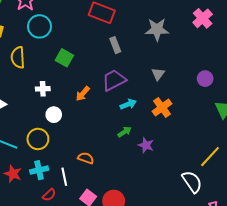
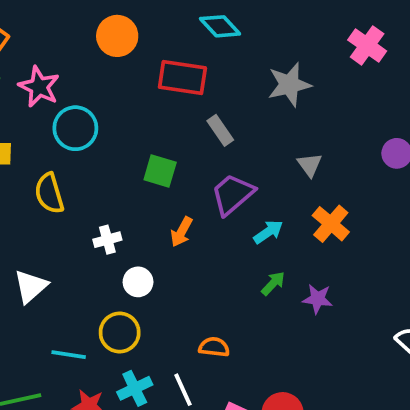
green square: (64, 58) -> (160, 171), moved

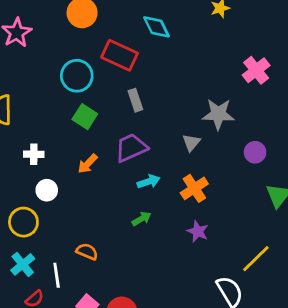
gray star: (289, 85) -> (218, 114), moved
cyan circle: (75, 128) -> (77, 76), moved
purple star: (318, 299) -> (198, 231), moved
cyan cross: (135, 388) -> (23, 264), turned -30

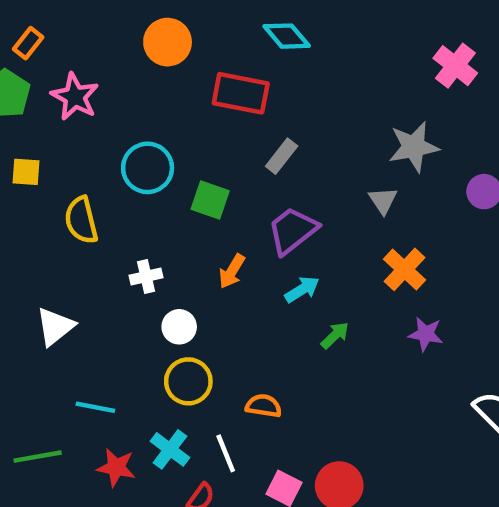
cyan circle: (77, 76) -> (148, 168), moved
gray rectangle: (135, 100) -> (282, 156), turned 70
cyan arrow: (149, 182) -> (302, 289), moved
yellow circle: (23, 222) -> (188, 381), moved

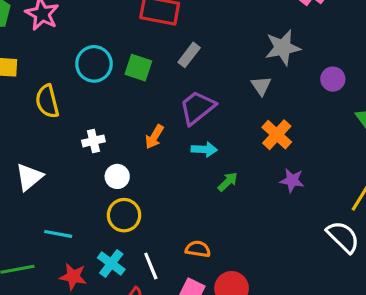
green square: (210, 200) -> (138, 68), moved
cyan arrow: (302, 289) -> (204, 149), turned 35
orange semicircle: (264, 406) -> (198, 249), moved

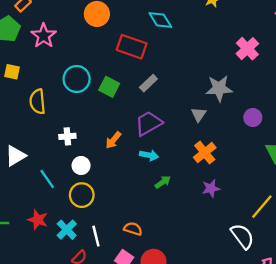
purple star: (292, 180) -> (211, 188), turned -30
cyan line: (58, 234) -> (47, 179), moved, turned 36
red star: (73, 277) -> (38, 220), moved

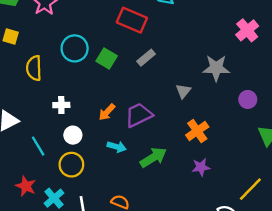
gray triangle: (199, 114) -> (183, 91), moved
purple trapezoid: (148, 123) -> (139, 115), moved
cyan arrow: (149, 155) -> (117, 147), moved
green arrow: (163, 182) -> (153, 157), size x1.6

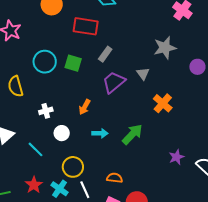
purple trapezoid: (139, 115) -> (114, 82), moved
yellow circle: (71, 165) -> (73, 167), moved
purple star: (201, 167) -> (176, 157), moved
red star: (26, 186) -> (34, 185), turned 30

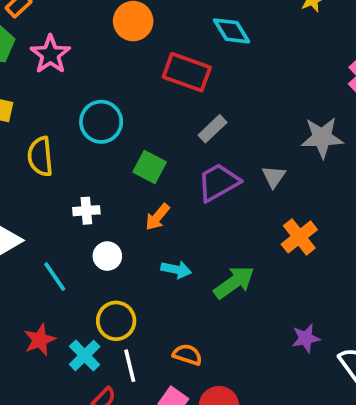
green square: (73, 63) -> (150, 167), moved

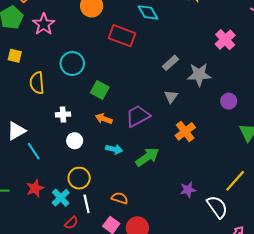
gray rectangle: (213, 129) -> (170, 63), moved
purple trapezoid: (218, 182) -> (138, 116), moved
orange arrow: (157, 217) -> (104, 119), turned 70
cyan line: (55, 277) -> (34, 151), moved

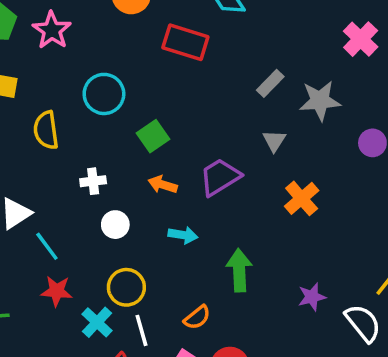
green square: (100, 90) -> (153, 136), turned 30
green arrow: (147, 157) -> (239, 270), moved, turned -55
red star: (35, 188) -> (57, 291), moved, turned 30
orange semicircle: (120, 198) -> (197, 317), turned 126

